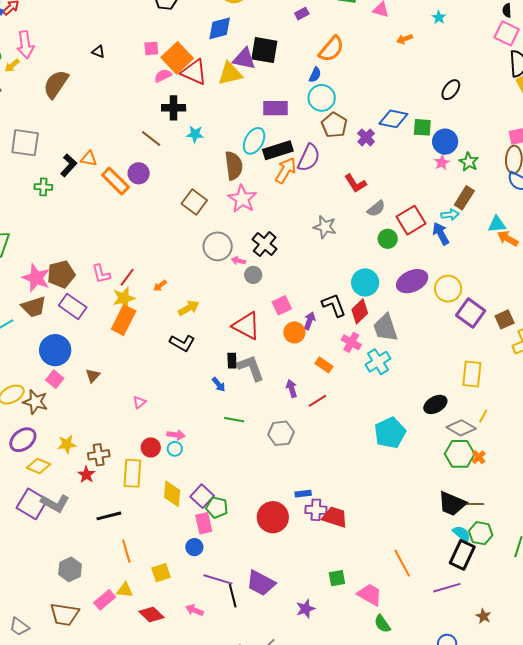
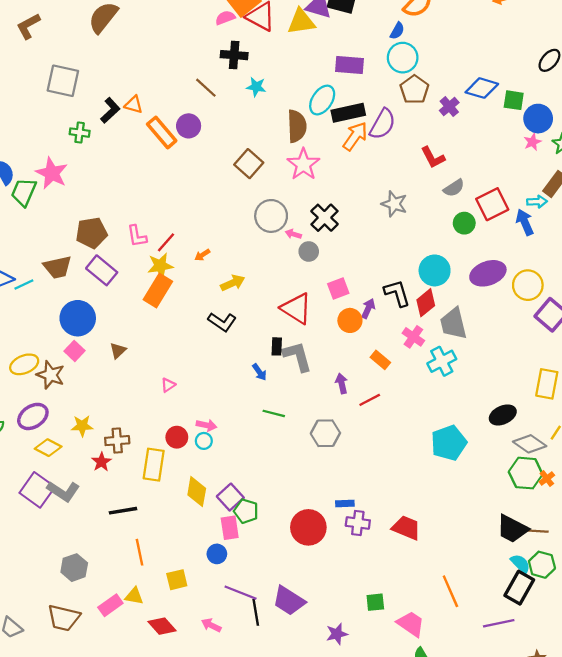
pink star: (36, 278) -> (52, 173), moved
red trapezoid: (335, 517) -> (406, 528), moved

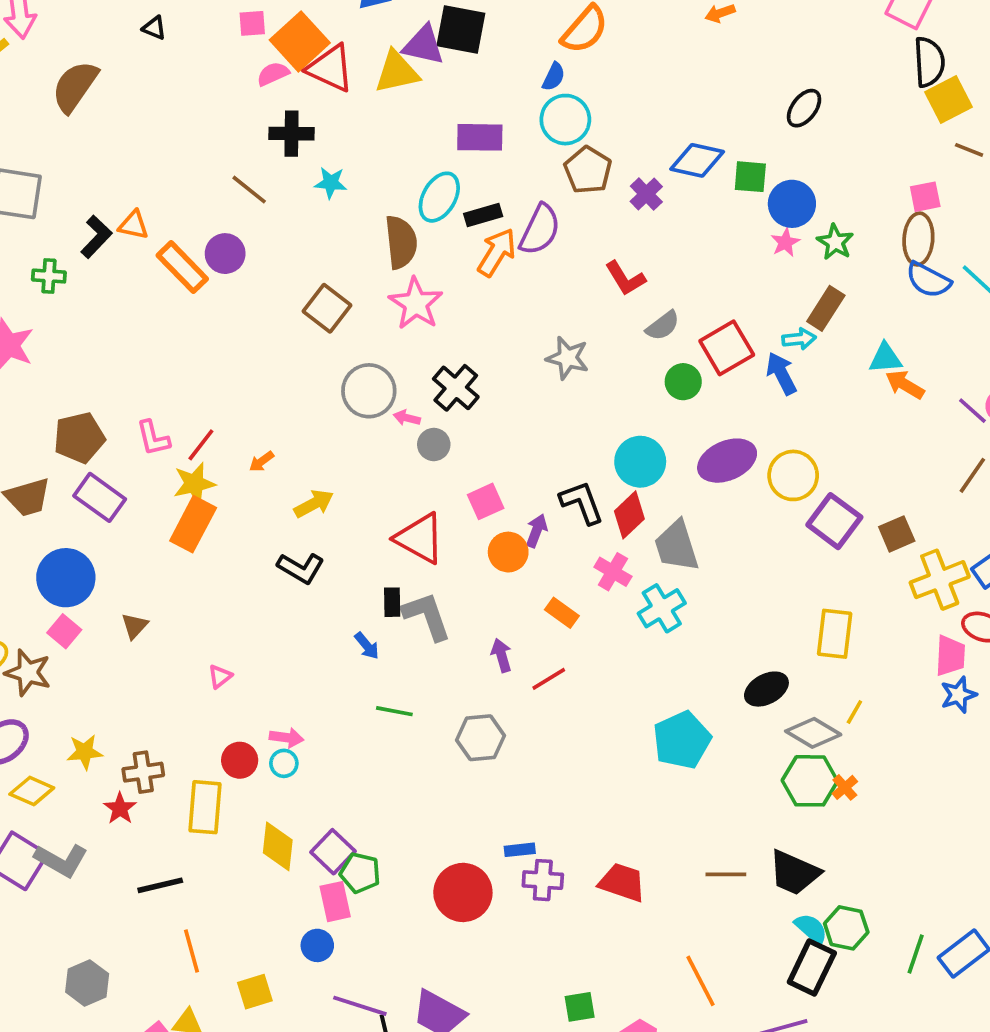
black rectangle: (348, 113) -> (483, 215), size x0.7
brown line: (536, 531) -> (726, 874), moved

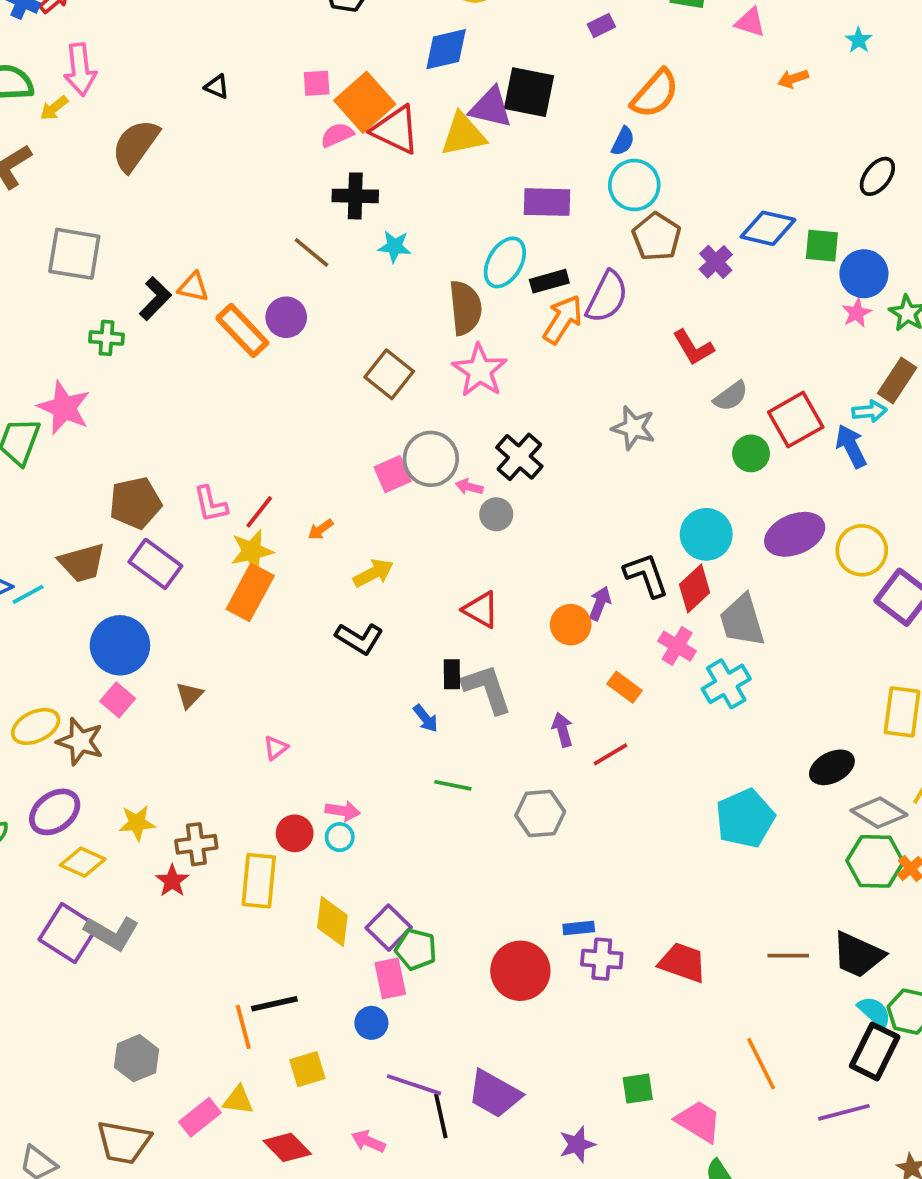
pink square: (486, 501) -> (393, 474), moved
red triangle: (420, 538) -> (481, 610), size x0.7
black line: (160, 885) -> (274, 1004), moved

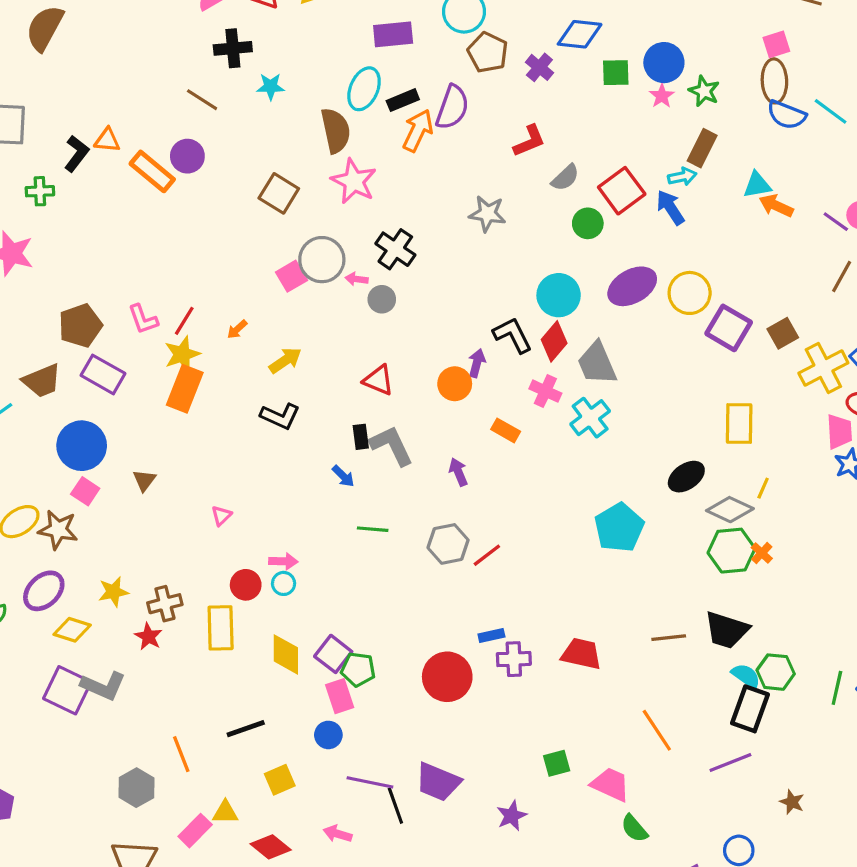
green square: (822, 246) -> (616, 73), moved
red L-shape: (693, 347) -> (529, 141), turned -75
red line: (610, 754) -> (487, 555), moved
orange line: (243, 1027) -> (181, 754), moved

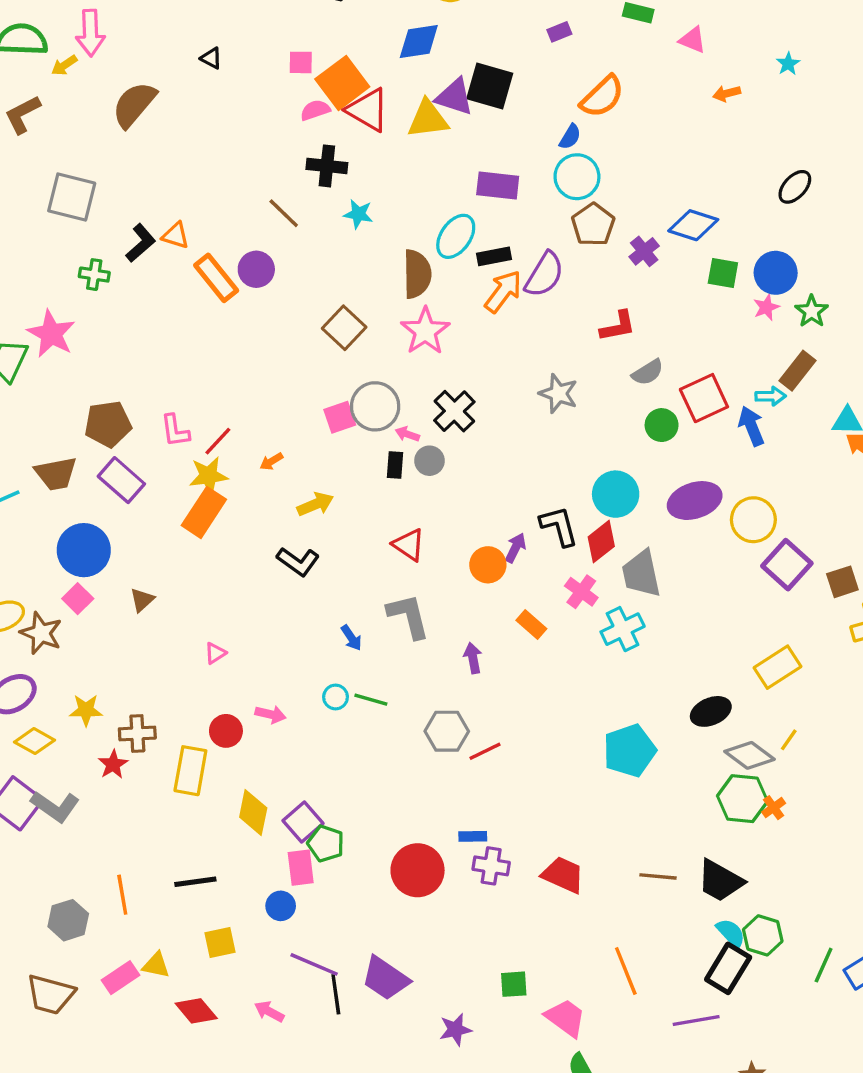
yellow rectangle: (739, 424) -> (777, 667), turned 45
black rectangle: (361, 437) -> (395, 465), moved
cyan circle: (284, 583) -> (336, 697), moved

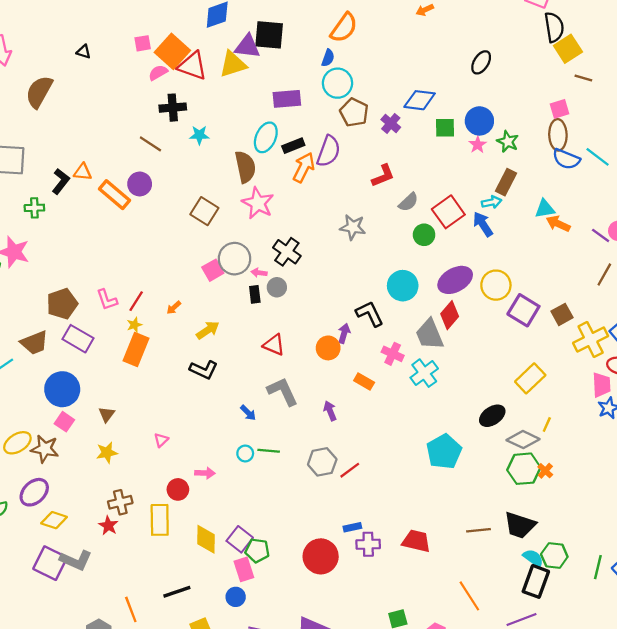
yellow star: (209, 476) -> (134, 325), size x0.6
red diamond: (601, 542) -> (450, 315), moved
yellow star: (86, 710) -> (107, 453), moved

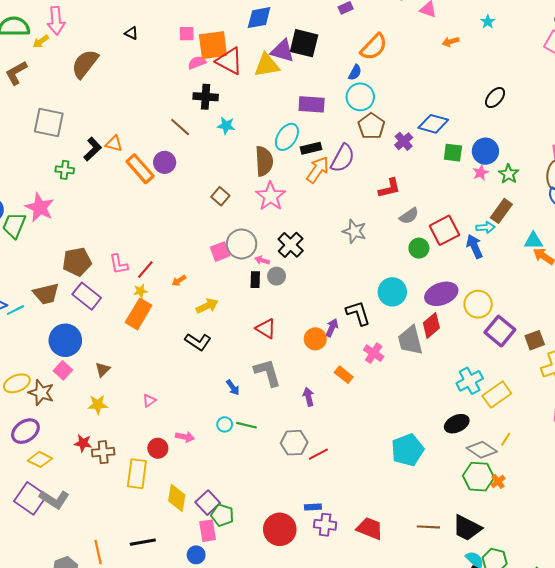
orange square: (172, 51) -> (213, 45), turned 32
brown square: (204, 211) -> (220, 196), size x0.7
cyan cross: (424, 373) -> (470, 381), moved
red star: (108, 526) -> (83, 443), moved, turned -30

